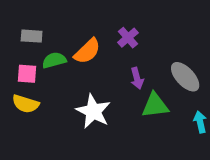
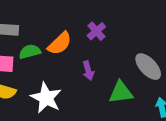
purple arrow: (137, 78) -> (88, 71), moved
white star: (93, 111) -> (46, 98), moved

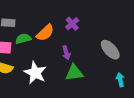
green triangle: (121, 92) -> (74, 73), moved

